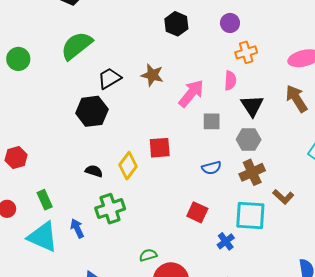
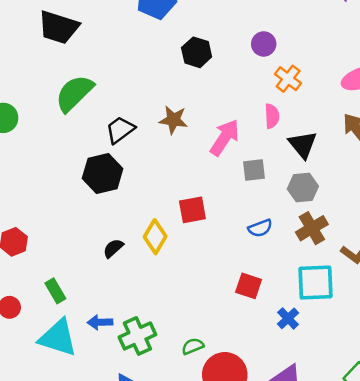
orange cross: (246, 52) -> (288, 79), turned -30
black semicircle: (94, 171) -> (113, 248), turned -54
green cross: (110, 209) -> (137, 336), moved
blue arrow: (77, 228) -> (100, 322), turned -60

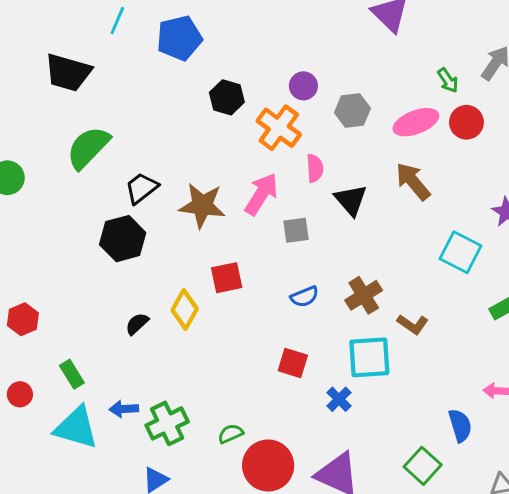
orange cross: (288, 79) -> (279, 128), moved, size x1.4
brown star: (173, 120) -> (202, 206), moved, size x1.4
gray hexagon: (303, 188) -> (352, 110), moved

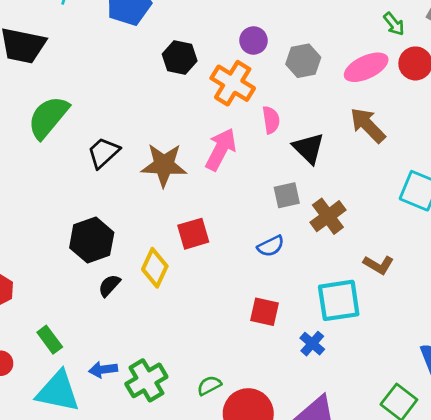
gray square: (296, 230) -> (287, 195), moved
black hexagon: (123, 239) -> (92, 240), moved
brown cross: (364, 295) -> (328, 216), moved

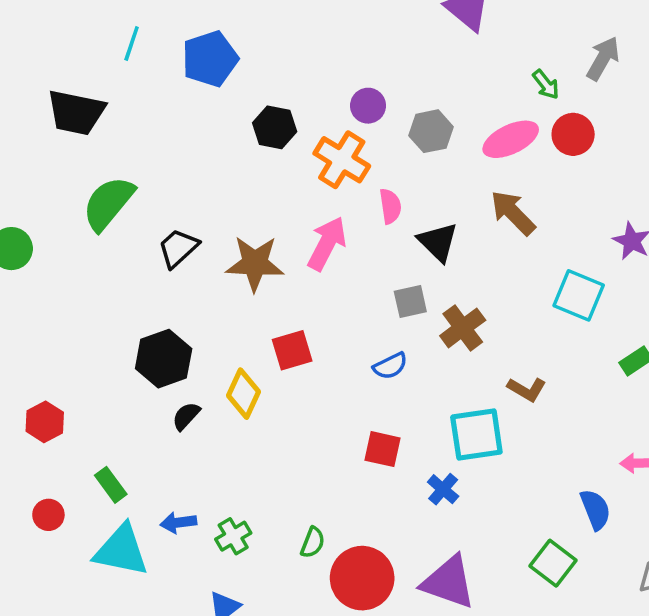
green cross: (146, 380) -> (233, 536), size x0.7
green semicircle: (209, 385) -> (313, 543), turned 140

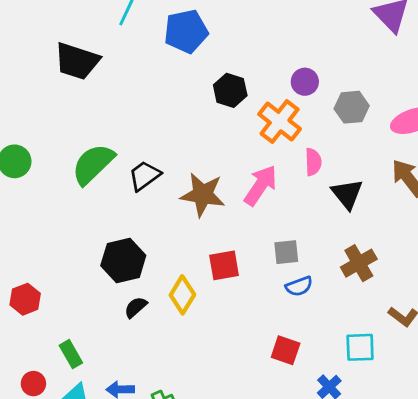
green semicircle: (108, 203) -> (93, 164), moved
gray square: (410, 302) -> (286, 252), moved
cyan square: (476, 434) -> (360, 347), size x0.7
red circle: (48, 515) -> (33, 384), moved

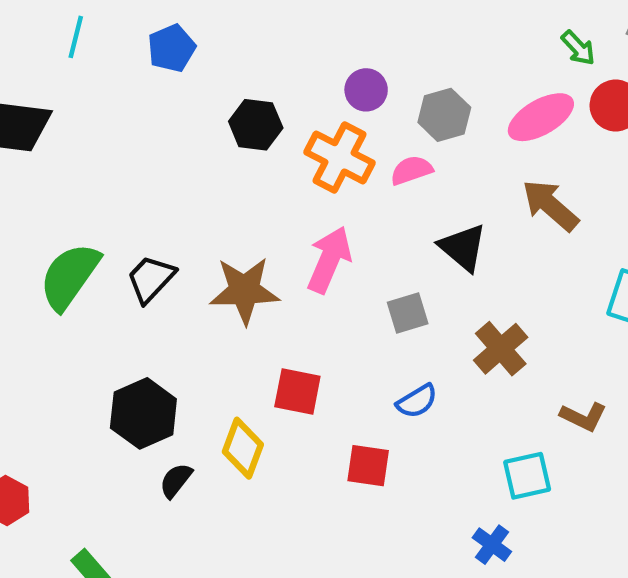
blue pentagon: (186, 31) -> (172, 48), size x0.7
pink semicircle: (313, 162) -> (411, 170), moved, turned -96
gray square: (286, 252) -> (408, 313), moved
red square: (224, 265) -> (297, 391), turned 32
red square: (286, 350) -> (368, 466), moved

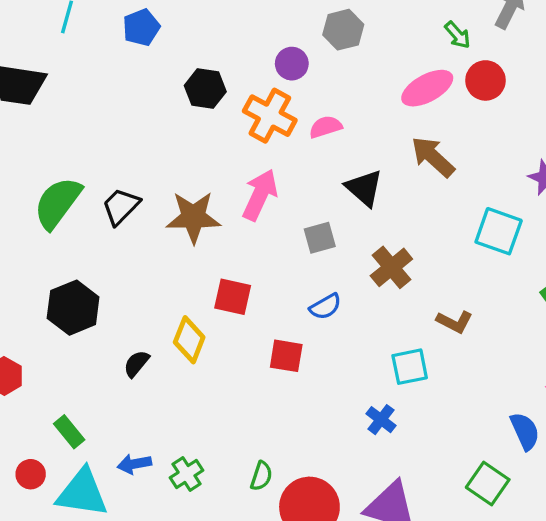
gray hexagon: (444, 115) -> (343, 30), moved
black hexagon: (143, 413) -> (73, 308), moved

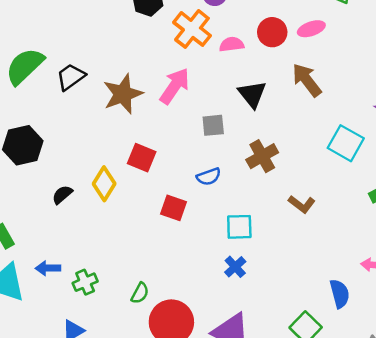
red circle: (486, 80) -> (272, 32), moved
pink ellipse: (427, 88) -> (311, 29), size x0.7
brown star: (193, 217) -> (123, 94), turned -30
cyan square: (410, 367) -> (239, 227), moved

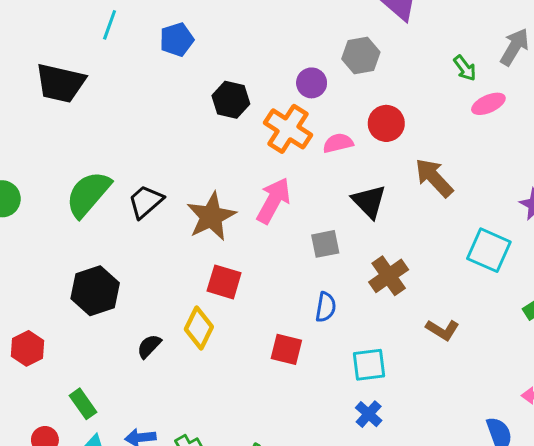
pink ellipse: (311, 29) -> (488, 104), moved
red square: (142, 158) -> (224, 282), moved
blue semicircle: (209, 177) -> (326, 307), turned -55

